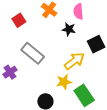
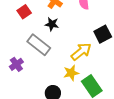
black star: (69, 29) -> (52, 24), moved

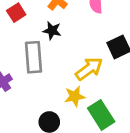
gray rectangle: (39, 45) -> (33, 57), turned 45

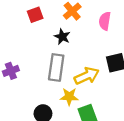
gray rectangle: (33, 57) -> (56, 67), moved

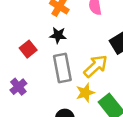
red square: (35, 15) -> (28, 49), moved

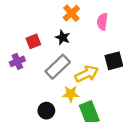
gray rectangle: (62, 68) -> (58, 67), turned 40
purple cross: (18, 87) -> (17, 61), moved

